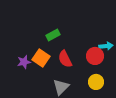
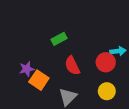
orange square: (41, 58) -> (39, 80), moved

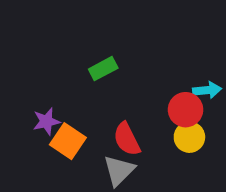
red semicircle: (72, 66) -> (127, 139), moved
yellow circle: (107, 91) -> (189, 137), moved

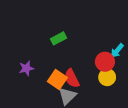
cyan arrow: (207, 90) -> (117, 51), turned 136
orange square: (68, 141) -> (57, 79), moved

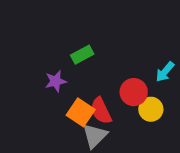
red circle: (105, 62) -> (134, 92), moved
purple star: (26, 68) -> (56, 81), moved

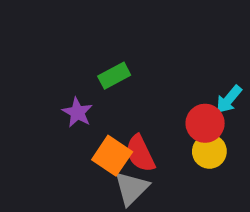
purple star: (56, 81) -> (77, 112), turned -30
red circle: (134, 92) -> (205, 123), moved

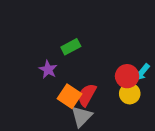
cyan arrow: (229, 99) -> (142, 72), moved
red semicircle: (140, 154) -> (87, 95), turned 55

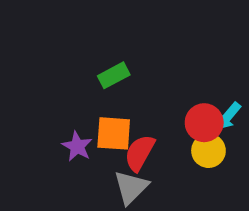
purple star: (48, 69) -> (77, 146), moved
orange square: (69, 96) -> (114, 133), moved, turned -30

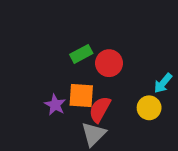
red circle: (204, 123) -> (109, 63), moved

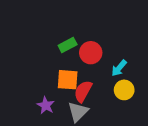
cyan arrow: (163, 83) -> (119, 68), moved
purple star: (55, 105) -> (46, 105), moved

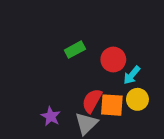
red circle: (91, 53) -> (113, 60), moved
orange square: (68, 80) -> (112, 105), moved

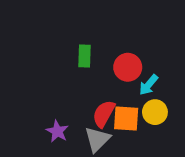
green rectangle: (75, 50) -> (84, 56), turned -60

